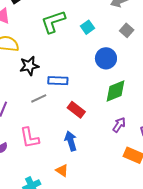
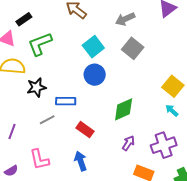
green L-shape: (53, 22) -> (40, 44), moved
cyan square: (88, 27) -> (93, 47), size x1.5
gray square: (127, 30) -> (133, 48), size x1.5
blue circle: (106, 58) -> (95, 75), moved

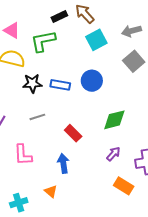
black rectangle: (24, 19) -> (59, 16), moved
cyan square: (93, 47) -> (96, 40), moved
blue rectangle: (66, 101) -> (60, 85), moved

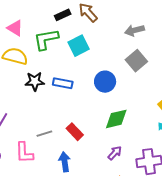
cyan square: (96, 40) -> (79, 46), moved
blue circle: (92, 81) -> (105, 82), moved
gray line: (37, 117) -> (44, 134), moved

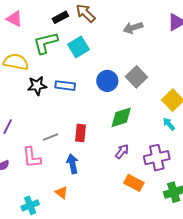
pink triangle: (15, 28) -> (14, 19), moved
gray square: (136, 61) -> (136, 77), moved
red rectangle: (75, 132) -> (81, 133), turned 54

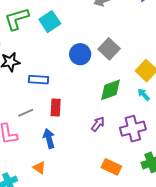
blue rectangle: (65, 86) -> (38, 80), moved
green diamond: (121, 117) -> (111, 90), moved
orange rectangle: (134, 183) -> (111, 167), moved

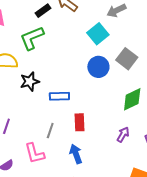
cyan square: (50, 22) -> (98, 34), moved
gray line: (26, 113) -> (50, 131), turned -42

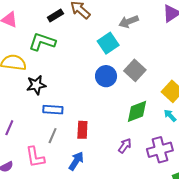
green L-shape: (32, 38) -> (42, 42), turned 36
blue rectangle: (59, 96) -> (53, 110), moved
blue arrow: (76, 154) -> (76, 161), turned 48

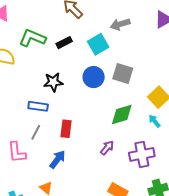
black rectangle: (55, 15) -> (64, 43), moved
gray square: (135, 70) -> (123, 73), turned -30
black star: (36, 85) -> (53, 82), moved

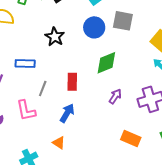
black star: (53, 82) -> (55, 37), turned -30
blue rectangle: (38, 106) -> (25, 63), moved
green diamond: (122, 114) -> (106, 63), moved

